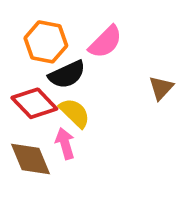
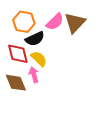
brown triangle: (161, 88) -> (75, 23), moved, size x1.6
red diamond: (34, 103) -> (18, 54), turned 30

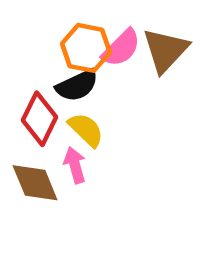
orange hexagon: (24, 22) -> (86, 48), moved
red diamond: (18, 54) -> (39, 119), turned 40

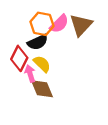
pink arrow: (75, 165) -> (30, 74), moved
brown diamond: (35, 183) -> (42, 89), moved

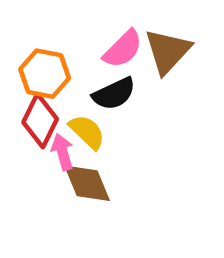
orange hexagon: (42, 24) -> (45, 74), moved
black semicircle: (38, 42) -> (114, 94), moved

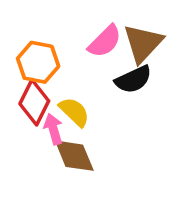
black semicircle: (114, 94) -> (133, 79), moved

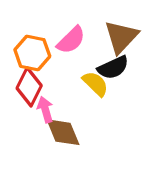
pink semicircle: (105, 41) -> (71, 40), moved
yellow semicircle: (74, 112) -> (95, 84), moved

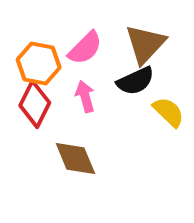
yellow semicircle: (95, 84) -> (169, 112), moved
pink arrow: (45, 110) -> (85, 96), moved

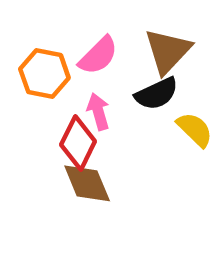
red diamond: (35, 104) -> (78, 143), moved

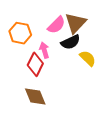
pink semicircle: (98, 56) -> (56, 25), moved
brown diamond: (87, 183) -> (35, 97), moved

